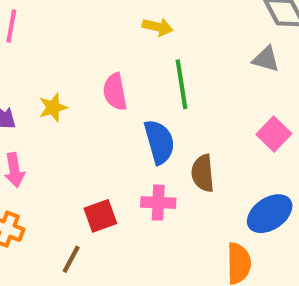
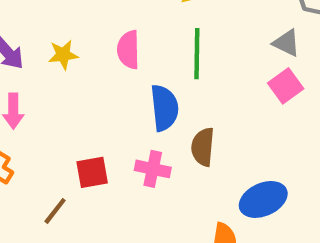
pink square: (274, 134) -> (286, 86), moved

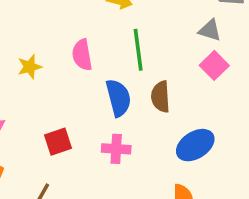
brown semicircle: (203, 147) -> (161, 97), moved
red square: (92, 172) -> (58, 142), moved
blue ellipse: (263, 199) -> (195, 145), moved

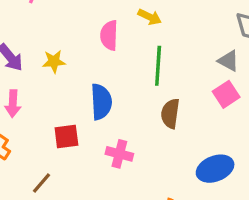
pink semicircle: (82, 55) -> (109, 35), moved
blue semicircle: (118, 98) -> (101, 102), moved
blue ellipse: (195, 145) -> (215, 169), moved

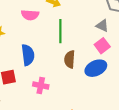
pink semicircle: (109, 35) -> (30, 15), turned -84
blue ellipse: (215, 169) -> (96, 68), moved

